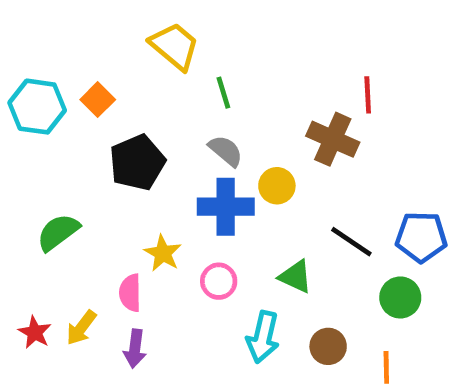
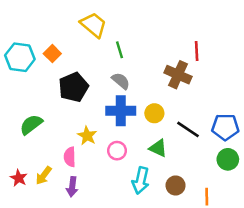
yellow circle: (277, 186) -> (154, 113), moved
green circle: (400, 297) -> (228, 159), moved

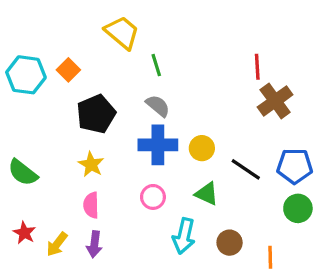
brown cross: (178, 75) -> (275, 101), moved, turned 30
green semicircle: (31, 124) -> (23, 173), moved, turned -105
yellow star: (87, 136) -> (91, 164), moved
yellow arrow: (44, 176) -> (57, 244), moved

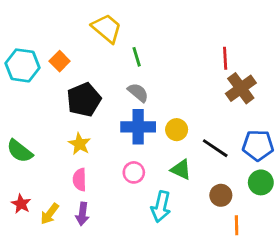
brown circle: (230, 243) -> (221, 195), moved

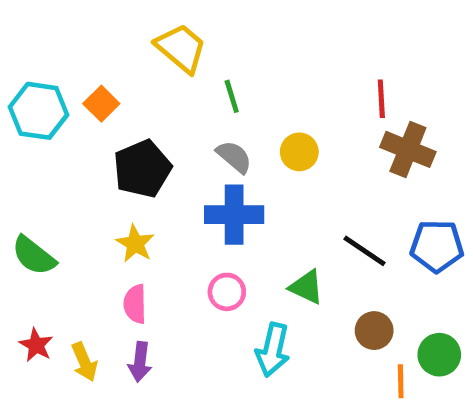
brown cross: (241, 88) -> (408, 149), turned -32
yellow circle: (177, 130) -> (299, 152), moved
green circle: (261, 182) -> (439, 355), moved
yellow arrow: (50, 214) -> (84, 362), turned -60

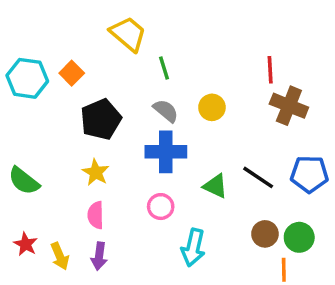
green triangle: (307, 287) -> (215, 186), moved
green circle: (439, 355) -> (299, 237), moved

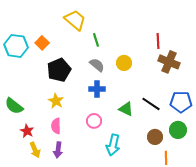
blue cross: (166, 152) -> (97, 89), size x0.7
green circle: (299, 237) -> (178, 130), moved
red star: (26, 244) -> (27, 131), moved

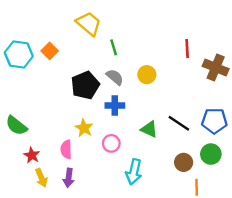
brown cross: (169, 62) -> (216, 68), moved
black pentagon: (59, 70) -> (85, 85), moved
yellow star: (56, 101) -> (84, 128), moved

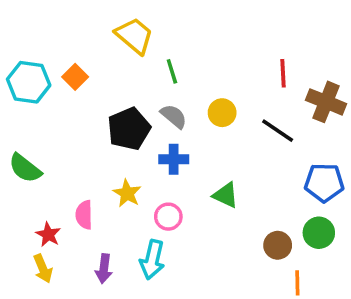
black line: (179, 123) -> (278, 131), moved
green semicircle: (16, 126) -> (25, 168), moved
pink semicircle: (66, 149) -> (84, 215), moved
cyan arrow: (134, 172) -> (152, 260), moved
yellow arrow: (41, 178) -> (43, 269), moved

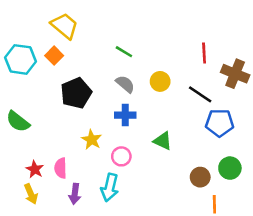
yellow trapezoid: (134, 36) -> (64, 26), moved
green line: (172, 71) -> (124, 52), turned -42
black pentagon: (129, 129) -> (76, 93), moved
blue pentagon: (324, 183) -> (220, 123), moved
pink semicircle: (84, 215) -> (61, 168), moved

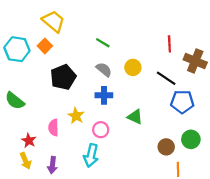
pink semicircle: (61, 168) -> (53, 128), moved
purple arrow: (75, 194) -> (52, 165), moved

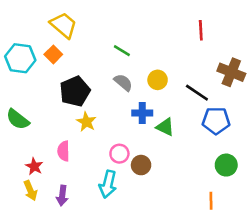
red line: (169, 44) -> (201, 30), moved
blue cross: (104, 95) -> (142, 113), moved
yellow star: (76, 116) -> (86, 122), moved
green triangle: (135, 117) -> (165, 127), moved
brown circle: (166, 147) -> (141, 165), moved

